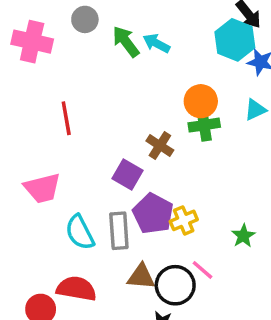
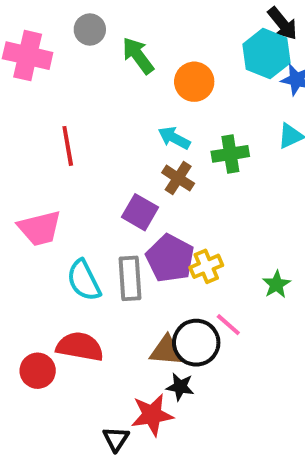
cyan arrow: (156, 43) -> (174, 138), moved
orange circle: (201, 101) -> (194, 82), moved
brown triangle: (141, 277) -> (166, 351), moved

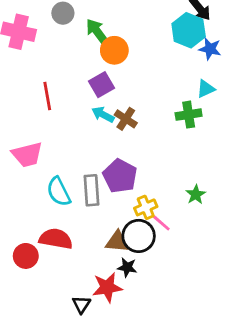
orange circle: (194, 82) -> (114, 50), moved
cyan arrow: (174, 138) -> (103, 115), moved
green cross: (230, 154) -> (189, 115), moved
purple square: (140, 212) -> (101, 85), moved, turned 30
yellow cross: (206, 266) -> (146, 207), moved

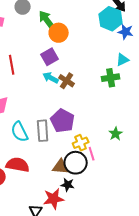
pink line: (161, 223) -> (92, 154), turned 32

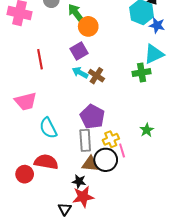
cyan triangle: (123, 60) -> (154, 54), size x1.5
gray rectangle: (43, 131) -> (85, 140), moved
black star: (68, 185) -> (79, 181), moved

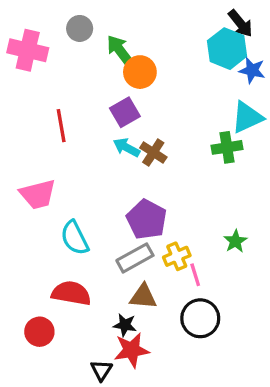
gray rectangle: (85, 140) -> (135, 258), turned 65
black circle: (106, 160) -> (200, 318), moved
red circle: (25, 174) -> (39, 332), moved

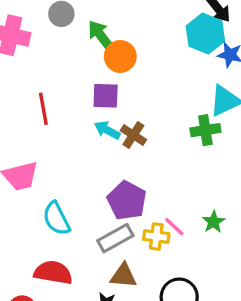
purple square: (125, 112) -> (106, 96), turned 32
yellow cross: (177, 256) -> (156, 237), turned 30
pink line: (195, 275) -> (174, 227), moved, turned -30

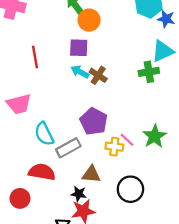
green star: (214, 222) -> (155, 136), size x1.5
gray rectangle: (115, 238) -> (68, 148), moved

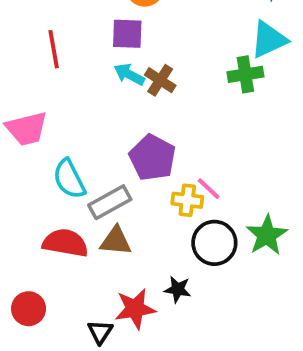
green star: (155, 136) -> (267, 235), moved
brown triangle: (91, 174) -> (116, 241), moved
black circle: (130, 189) -> (214, 243), moved
black star: (79, 194) -> (178, 289), moved
red circle: (20, 198) -> (29, 309), moved

